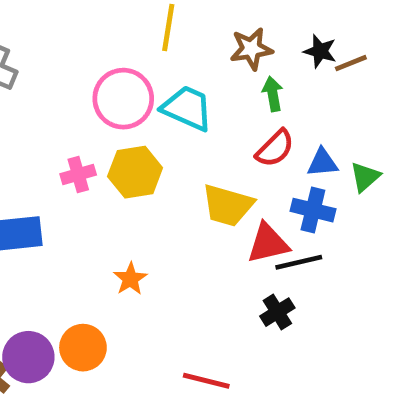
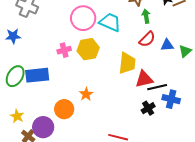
yellow trapezoid: (228, 205) -> (127, 63), turned -100
blue cross: (313, 210) -> (171, 99), moved
orange circle: (83, 348) -> (64, 109), moved

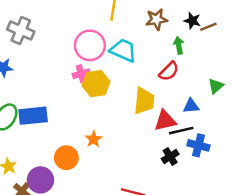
green arrow: (146, 16) -> (179, 45), moved
blue triangle: (167, 45) -> (191, 106), moved
pink cross: (64, 50) -> (81, 74), moved

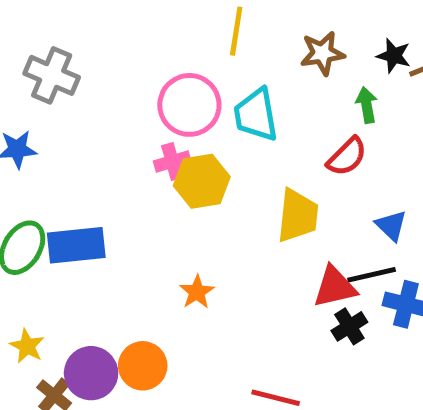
cyan trapezoid: (123, 50) -> (256, 115), turned -124
blue triangle: (191, 106) -> (391, 226), turned 49
red triangle: (165, 121) -> (335, 287), moved
orange circle: (66, 158) -> (143, 366), moved

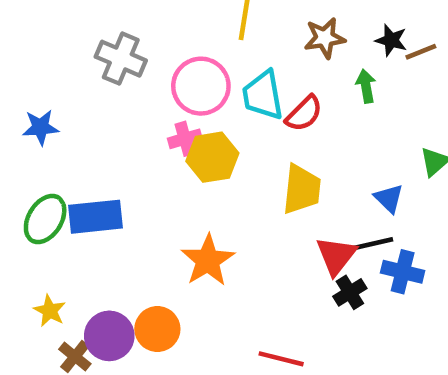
gray cross: (52, 75) -> (121, 59), moved
red semicircle: (347, 157) -> (304, 114), moved
red triangle: (335, 287) -> (336, 256), turned -39
orange star: (197, 292) -> (208, 260), size x1.6

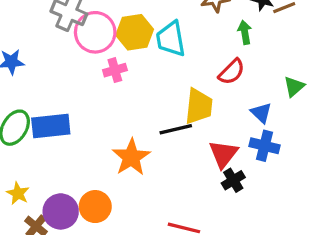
pink circle: (201, 86) -> (95, 32), moved
red semicircle: (304, 114) -> (232, 72), moved
yellow hexagon: (212, 157) -> (135, 32), moved
black line: (371, 244) -> (176, 129), moved
blue cross: (403, 272) -> (264, 146), moved

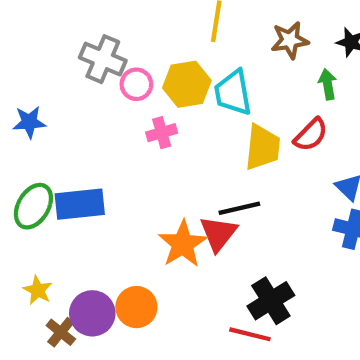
pink circle: (95, 32) -> (136, 84), size x0.6
yellow trapezoid: (199, 106) -> (263, 147), moved
red triangle: (223, 154) -> (218, 233), moved
black cross: (233, 180) -> (271, 301), moved, size x1.5

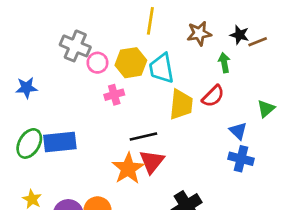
black line: (239, 208) -> (143, 136), moved

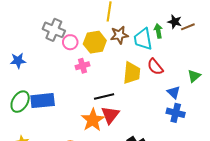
brown star: (199, 33) -> (119, 35), moved
green arrow: (224, 63) -> (158, 31), moved
cyan trapezoid: (162, 68) -> (143, 39), moved
red semicircle: (213, 96) -> (155, 67), turned 96

